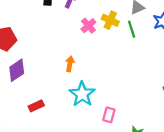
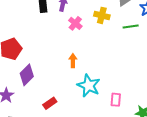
pink cross: (88, 26) -> (75, 23), moved
green line: (132, 29) -> (131, 26), moved, turned -70

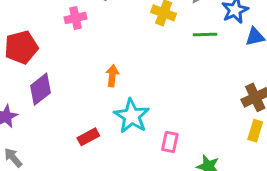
pink cross: (75, 23) -> (76, 18), moved, turned 32
red rectangle: (50, 103) -> (88, 137), moved

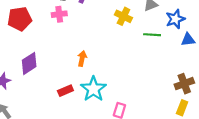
red pentagon: (21, 47) -> (20, 19), moved
red rectangle: (88, 137) -> (65, 91), moved

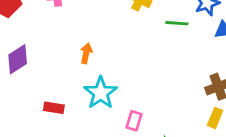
red rectangle: (65, 91) -> (54, 108), moved, turned 32

